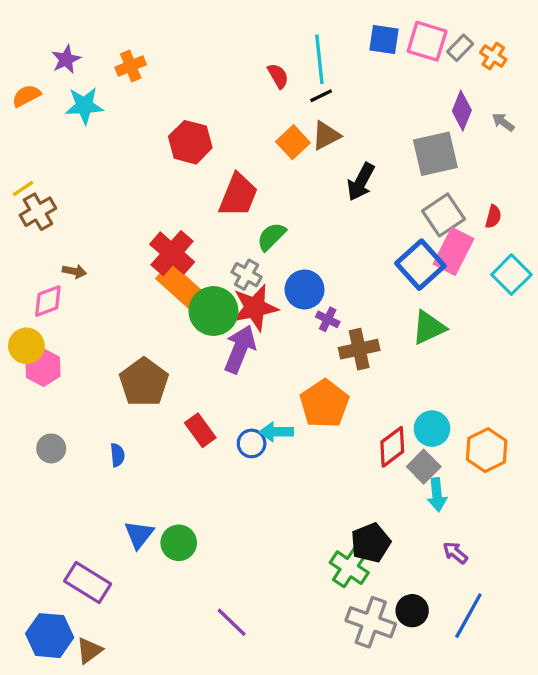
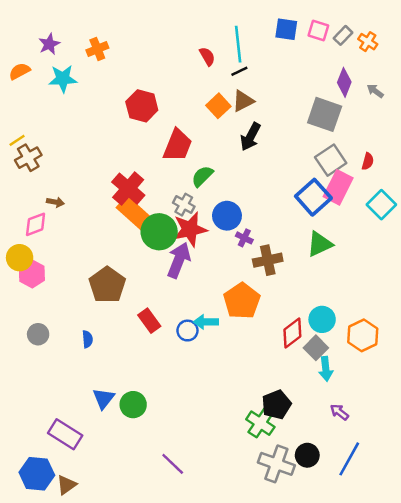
pink square: (427, 41) -> (318, 30), size x0.7
gray square: (435, 154) -> (325, 114), turned 32
black arrow: (361, 182) -> (250, 137), moved

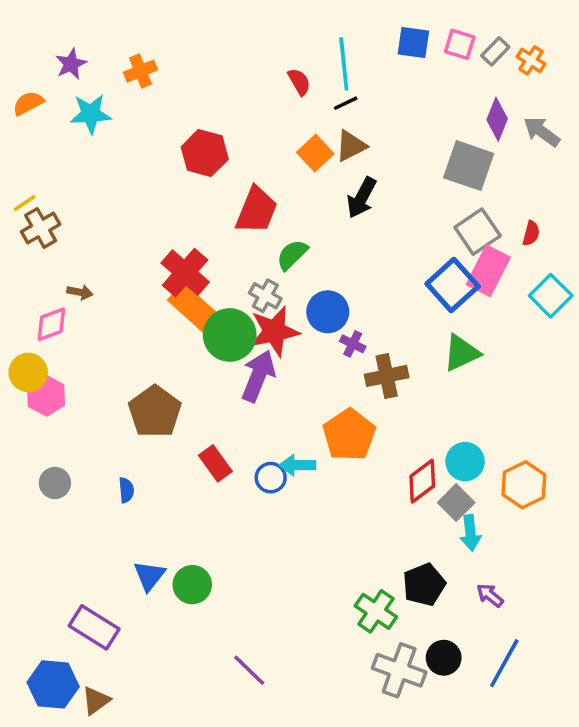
gray arrow: (375, 91) -> (542, 132), size x1.5
black pentagon: (276, 405) -> (424, 585), moved

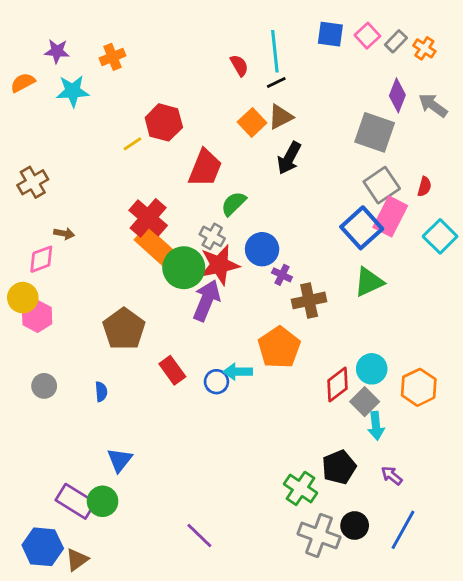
pink square: (460, 44) -> (367, 36), turned 30
purple star: (71, 64) -> (57, 51), turned 30
yellow line: (25, 203) -> (132, 144), moved
green circle: (192, 585) -> (103, 501), moved

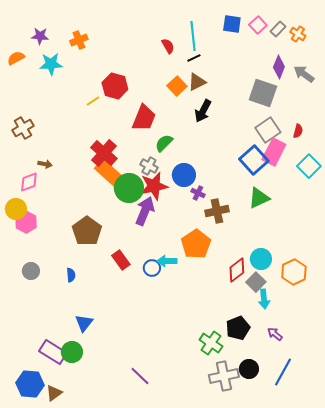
gray cross: (319, 535) -> (224, 376), turned -32

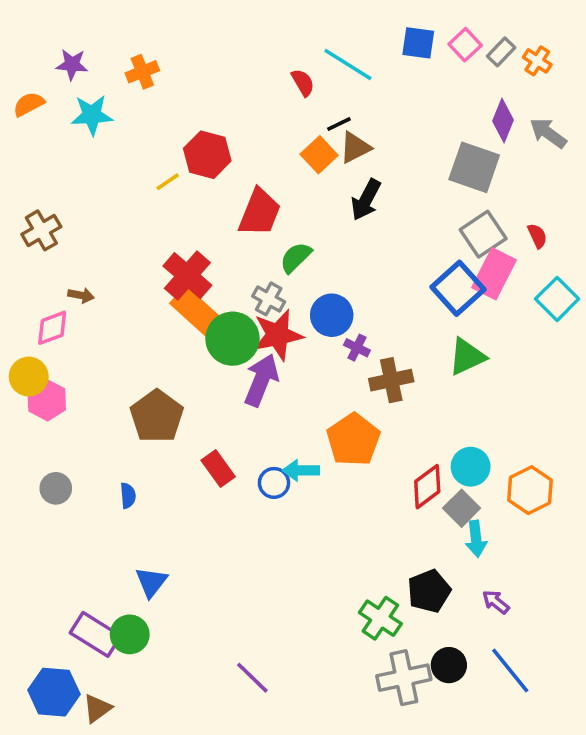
cyan line: (193, 36) -> (348, 65), turned -52
black line: (194, 58) -> (339, 124), moved
red semicircle: (298, 131) -> (537, 236), turned -40
blue line: (283, 372) -> (510, 670), turned -68

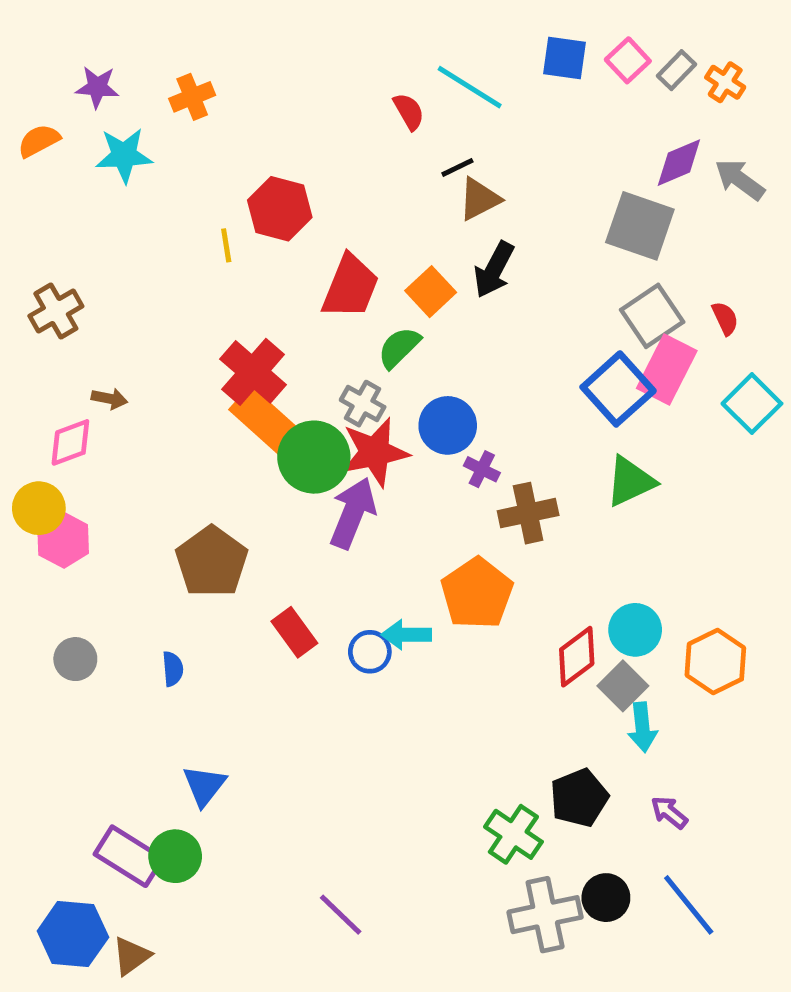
purple diamond: (503, 120) -> (679, 163), turned 45
orange square: (319, 155) -> (431, 292), moved
yellow line: (168, 182) -> (226, 245), turned -65

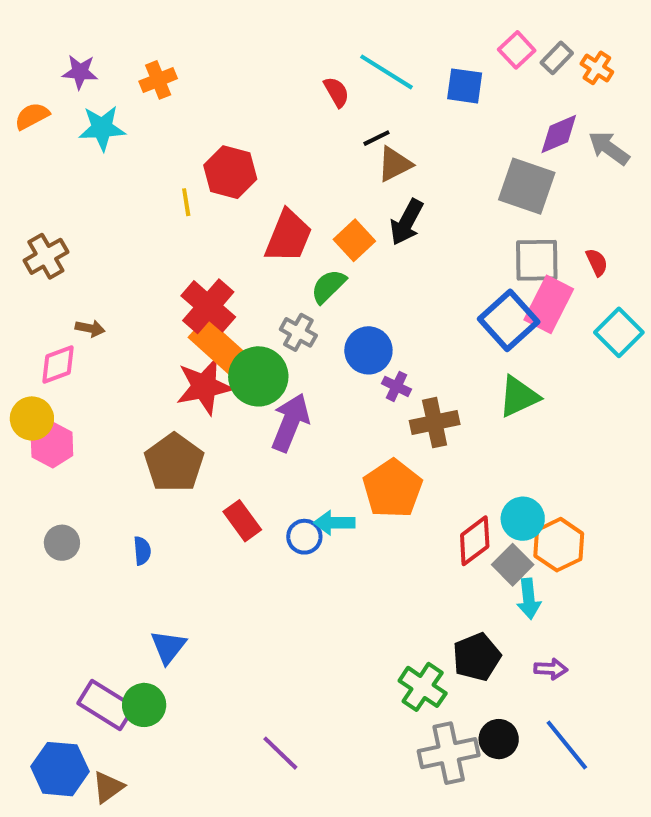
blue square: (565, 58) -> (465, 86), moved
gray square: (652, 316) -> (537, 260), turned 33
red star: (375, 452) -> (204, 386), moved
orange hexagon: (715, 661) -> (559, 545), moved
purple arrow: (669, 812) -> (551, 669), turned 144

